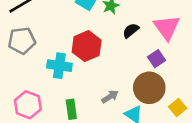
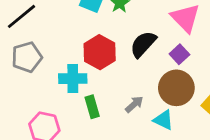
black semicircle: (131, 30) -> (143, 44), moved, size x1.5
green rectangle: (71, 109) -> (92, 107), moved

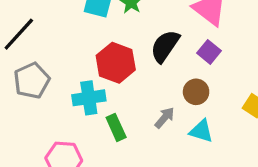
brown circle: (176, 88) -> (196, 92), moved, size x0.6

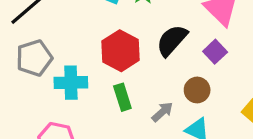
cyan cross: (89, 98) -> (71, 83), moved
green rectangle: (116, 127) -> (122, 97), moved

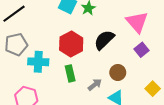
purple square: (215, 52) -> (142, 50), moved

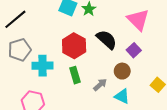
black semicircle: (104, 40) -> (107, 40), turned 90
purple square: (142, 50) -> (134, 50), moved

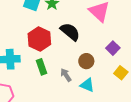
purple square: (134, 50) -> (113, 48), moved
gray arrow: (100, 85) -> (66, 75), turned -80

